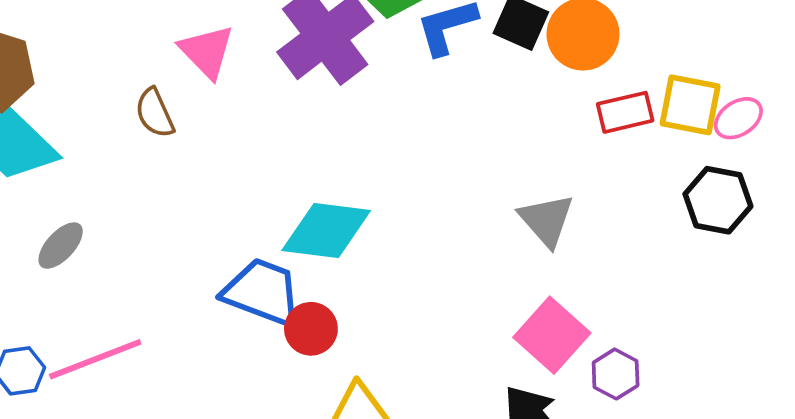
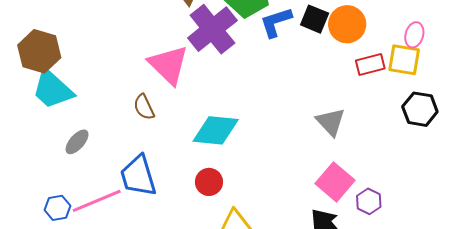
pink triangle: (207, 51) -> (169, 65), moved, size x1.4
brown semicircle: (155, 113) -> (144, 107), moved
pink ellipse: (738, 118) -> (414, 35), moved, turned -40
blue trapezoid: (262, 292) -> (138, 176), moved, turned -126

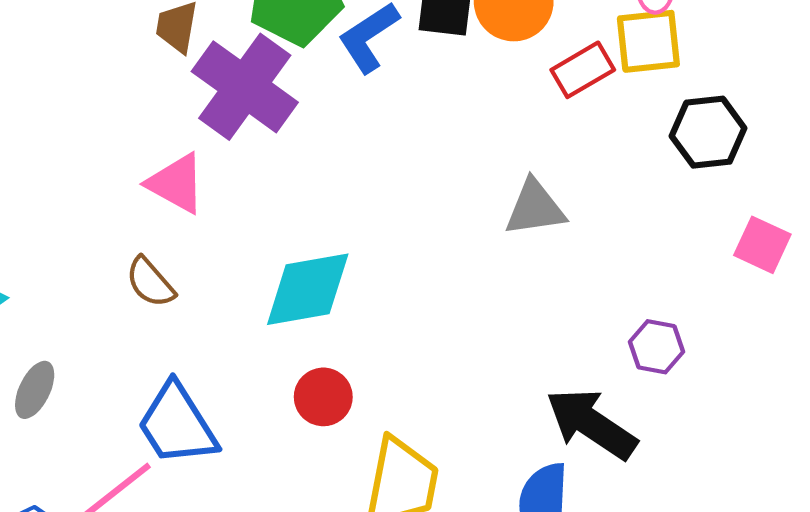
pink triangle: (169, 65) -> (176, 183), size x0.7
gray triangle: (331, 122) -> (535, 208), turned -40
pink square: (335, 182) -> (762, 245), moved, size x0.7

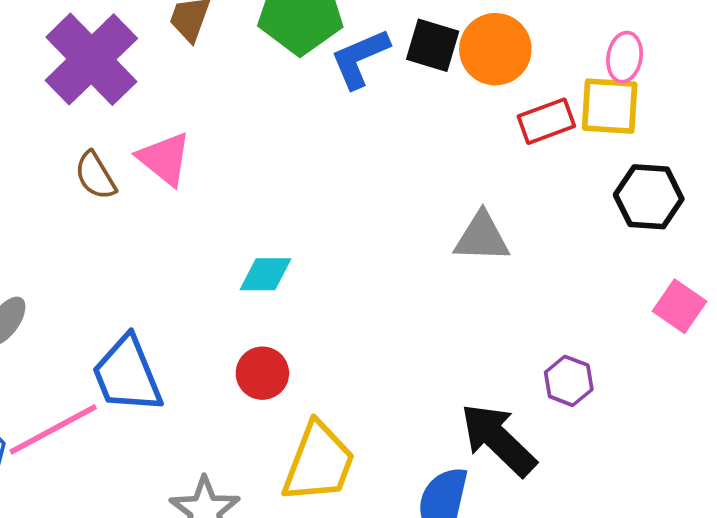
purple cross: (245, 87) -> (91, 59), moved
brown semicircle: (150, 282) -> (95, 176), moved
cyan diamond: (308, 289) -> (266, 274), size x0.6

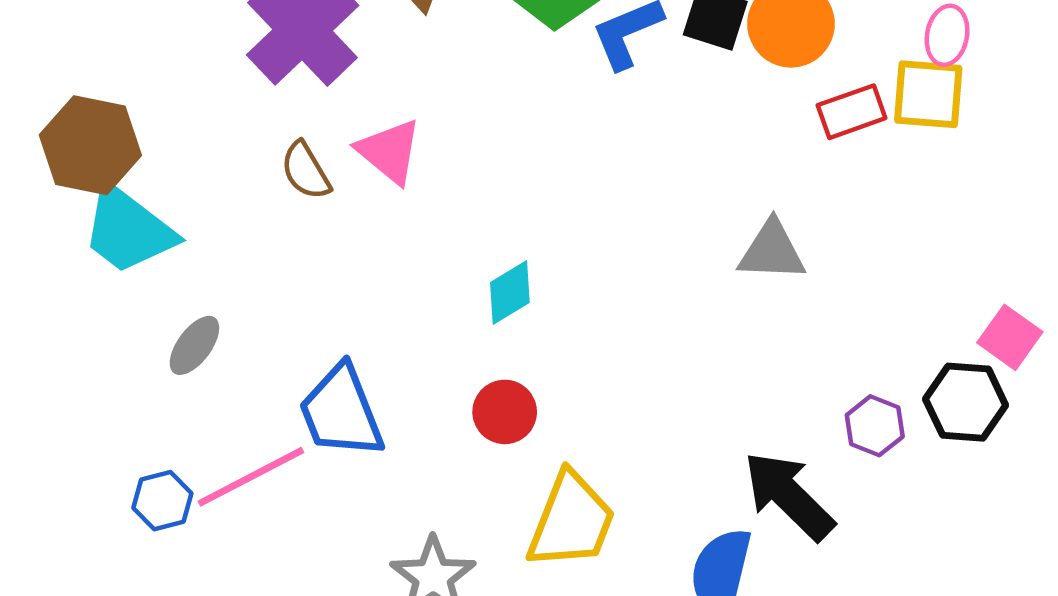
black hexagon: (649, 197) -> (966, 402), moved
cyan diamond: (266, 274) -> (510, 292), turned -32

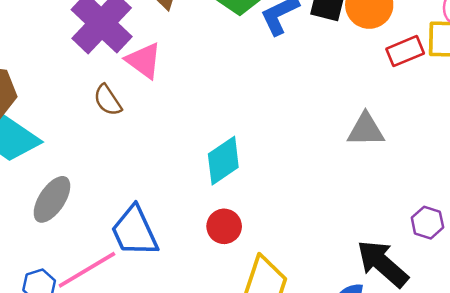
pink triangle: (389, 151) -> (144, 61), moved
cyan diamond: (510, 292) -> (223, 161), size x1.4
gray ellipse: (194, 345) -> (52, 199), size x1.4

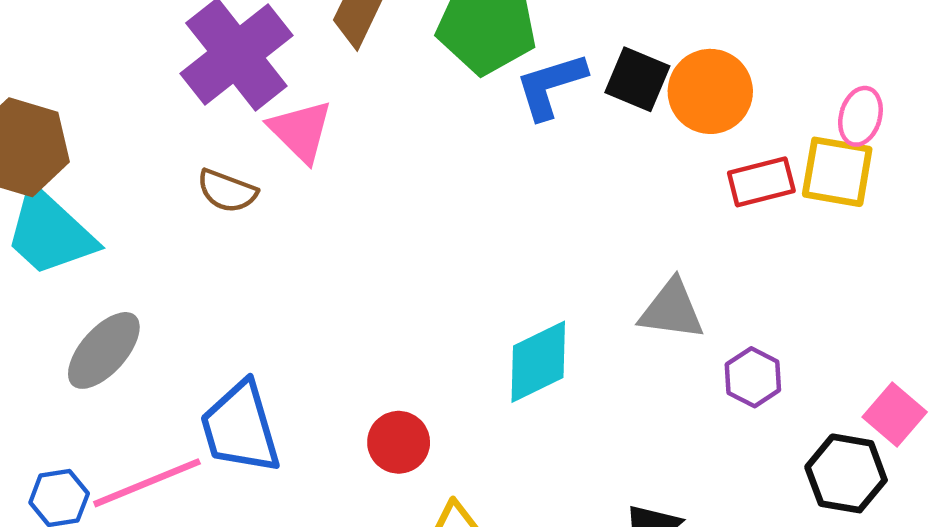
brown semicircle: (108, 100) -> (227, 191), turned -44
cyan diamond: (223, 161) -> (538, 362), moved
purple hexagon: (427, 223) -> (753, 377), moved

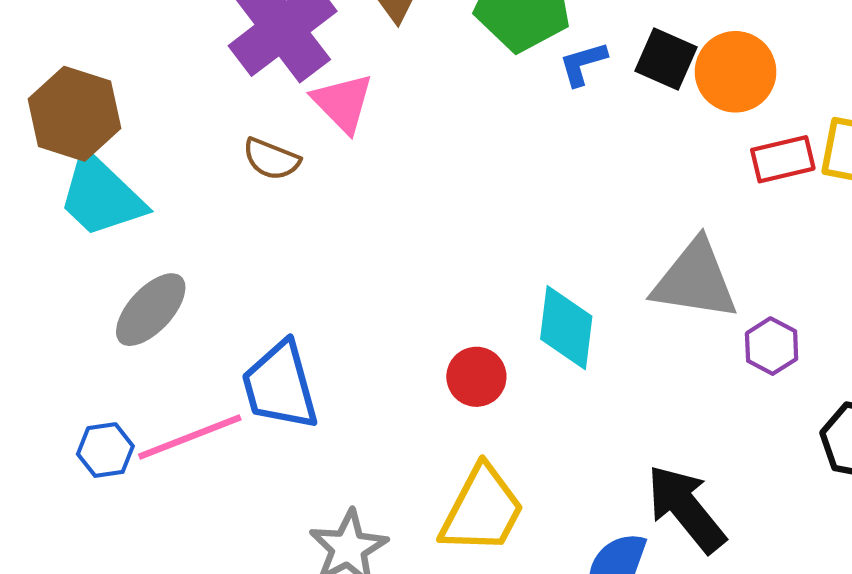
blue L-shape: (551, 86) -> (583, 64), size x0.7
gray triangle: (672, 310) -> (695, 280), size x1.4
cyan diamond: (538, 362) -> (566, 328), turned -58
red circle: (399, 442) -> (476, 377), moved

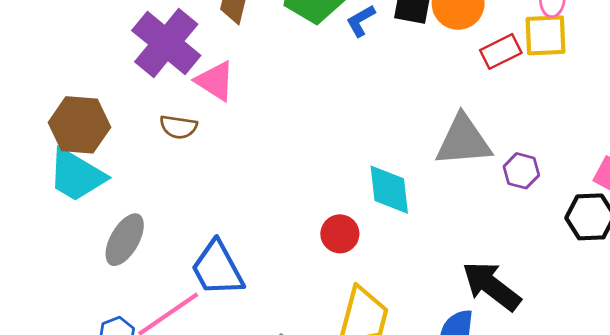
brown hexagon: (74, 114) -> (79, 125), moved

